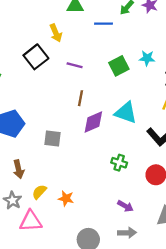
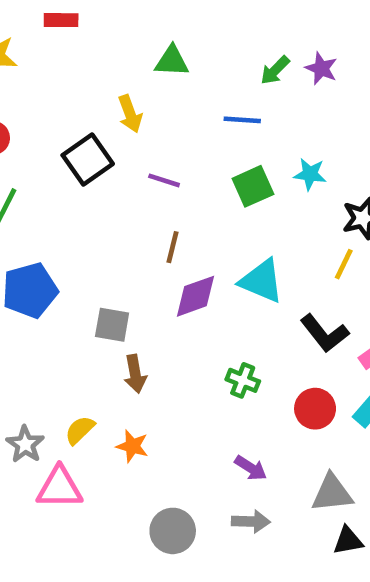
blue line: (104, 24) -> (242, 120), moved
brown arrow: (18, 169) -> (135, 374), moved

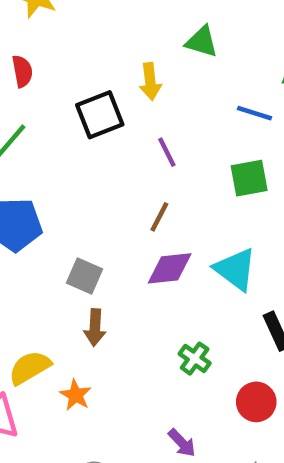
purple line: (164, 180) -> (167, 152), turned 32
yellow semicircle: (80, 430) -> (30, 368), size x1.4

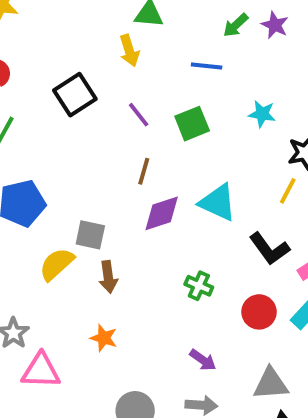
yellow arrow: (150, 81) -> (129, 51), moved
green square: (249, 178) -> (192, 124), moved
yellow semicircle: (30, 368) -> (57, 264), moved

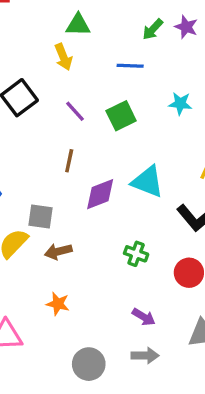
brown line: (144, 171) -> (69, 161), moved
brown arrow: (108, 277) -> (58, 251), turned 88

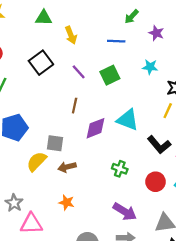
green triangle: (78, 25) -> (44, 18), moved
purple star: (186, 27) -> (156, 33), moved
purple arrow: (144, 317) -> (125, 212), size x1.5

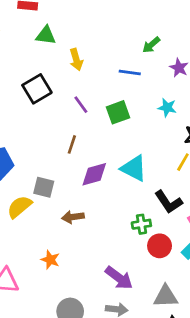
brown arrow: (67, 167) -> (73, 217), moved
green cross: (120, 169) -> (141, 224), moved, turned -35

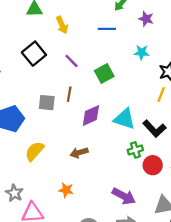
green square: (118, 112) -> (104, 74), moved
cyan triangle: (134, 168) -> (124, 119), moved
gray square: (44, 187) -> (47, 103), moved

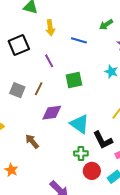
blue line: (107, 29) -> (79, 40), moved
brown arrow: (79, 153) -> (32, 141), turned 49

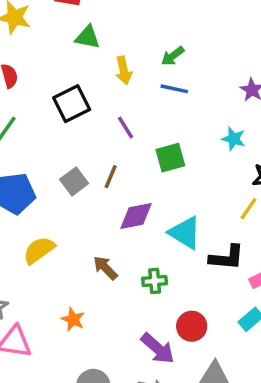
green arrow: (106, 25) -> (173, 56), moved
gray square: (17, 90) -> (74, 181), turned 35
black L-shape: (103, 140) -> (227, 258), turned -55
green cross: (81, 153) -> (155, 281), moved
red circle: (92, 171) -> (192, 326), moved

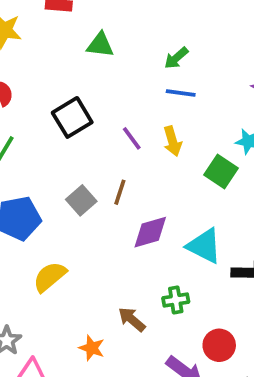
green triangle: (88, 37) -> (100, 45), moved
yellow arrow: (124, 70) -> (172, 141), moved
green square: (170, 158) -> (221, 172), moved, turned -36
brown arrow: (105, 268) -> (132, 319), moved

